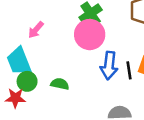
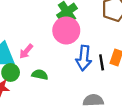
pink arrow: (36, 30) -> (26, 51), moved

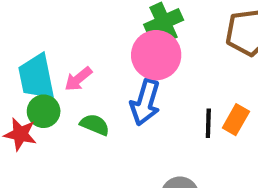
blue arrow: (84, 58) -> (145, 102), moved

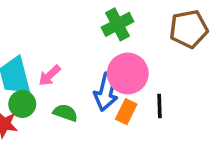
pink circle: (156, 55) -> (128, 73), moved
orange rectangle: (236, 120) -> (126, 112), moved

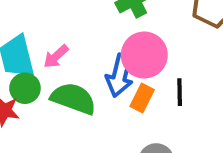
green semicircle: (65, 113) -> (73, 98), size x1.6

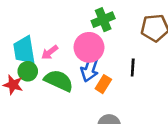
pink circle: (144, 55) -> (89, 47), moved
black line: (180, 92) -> (133, 67), moved

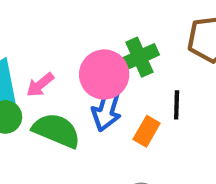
green cross: (103, 20) -> (139, 57), moved
orange rectangle: (103, 84) -> (147, 131), moved

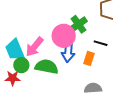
pink arrow: (40, 85) -> (35, 47), size x1.5
black line: (177, 105) -> (101, 43), turned -64

